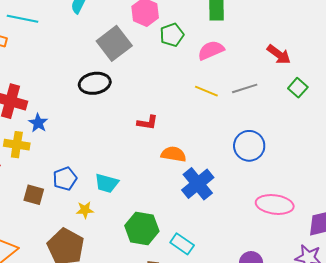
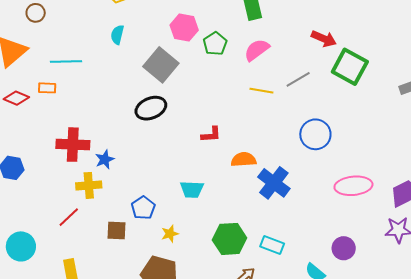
green square: (298, 88) -> (350, 67), size x1.8
blue star: (38, 123) -> (105, 159), turned 30
cyan trapezoid: (107, 183) -> (192, 189), moved

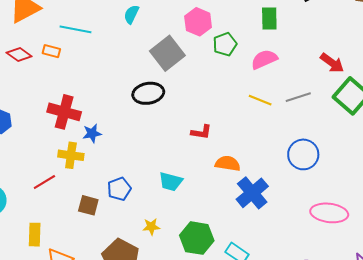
yellow star: (170, 234) -> (151, 227), moved

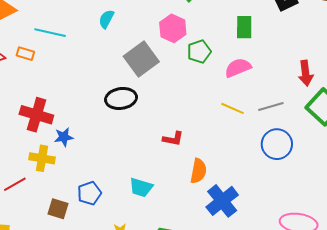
red arrow: (332, 63) -> (306, 73), turned 45
blue circle: (303, 154) -> (277, 144), moved
orange semicircle: (228, 164) -> (198, 171), turned 90

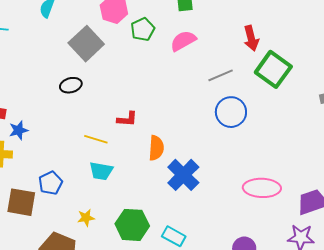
black ellipse: (121, 98) -> (71, 85), size x0.7
yellow line: (233, 108) -> (96, 139), moved
brown square: (58, 209) -> (21, 202), size x1.4

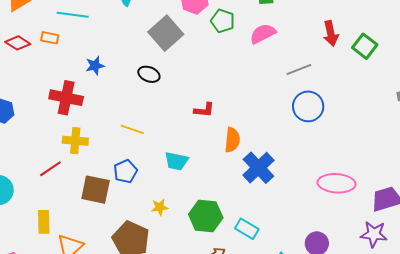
green pentagon: (143, 29) -> (223, 21), turned -30
green square: (273, 69) -> (365, 46), moved, size x0.7
black ellipse: (71, 85) -> (149, 74), turned 35
blue star: (19, 130) -> (95, 66), moved
yellow line: (96, 139) -> (132, 129), moved

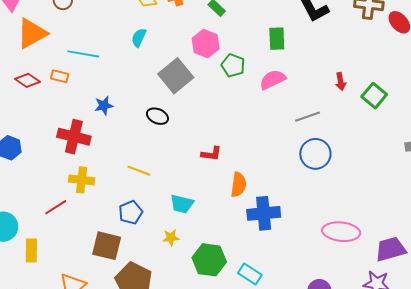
red arrow: (331, 33) -> (341, 82), size x0.7
blue cross: (258, 168) -> (264, 213), turned 36
brown square: (96, 190) -> (107, 246), moved
yellow star: (160, 207) -> (171, 238), moved
yellow rectangle: (44, 222) -> (31, 250), moved

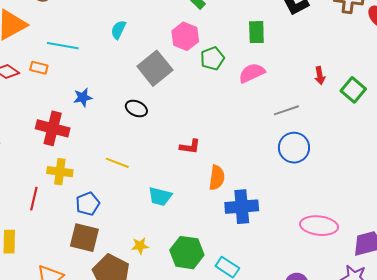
green pentagon: (233, 65) -> (212, 58), turned 30
red line: (56, 207) -> (34, 199), turned -45
blue pentagon: (131, 212) -> (88, 204), moved
yellow star: (171, 238) -> (140, 246), moved

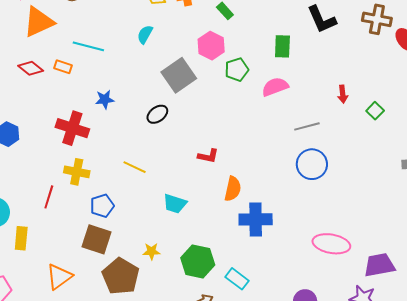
green square: (353, 90) -> (375, 111), size x0.7
black ellipse: (136, 109) -> (157, 114), turned -65

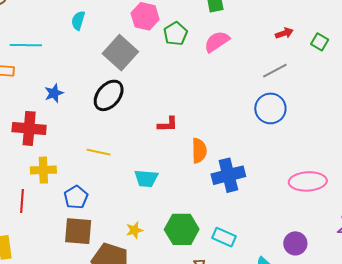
red arrow: (343, 94) -> (284, 33), turned -90
black ellipse: (157, 114) -> (109, 95), size x1.5
gray line: (307, 126) -> (275, 71), moved

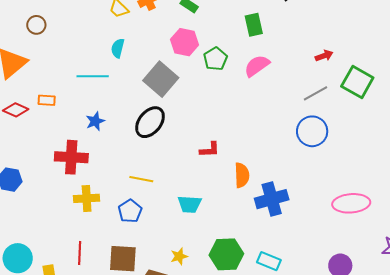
green square: (320, 42) -> (357, 82), moved, size x1.8
cyan line: (26, 45) -> (93, 76), moved
blue pentagon: (76, 197) -> (130, 211), moved
red line: (22, 201) -> (80, 253), moved

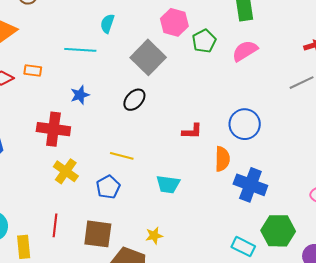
black ellipse: (150, 122) -> (134, 100), size x0.7
blue circle: (312, 131) -> (245, 124), moved
yellow cross: (87, 198) -> (66, 171), turned 35
blue cross: (272, 199) -> (250, 185), turned 32
green hexagon: (226, 254) -> (278, 231), moved

